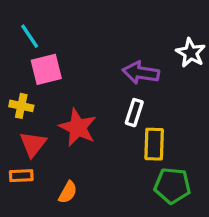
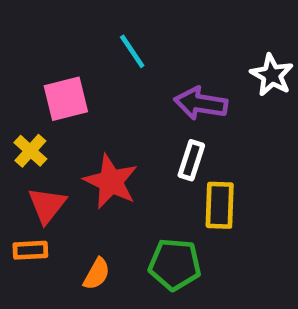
cyan line: (30, 36) -> (132, 51), moved
yellow cross: (21, 106) -> (30, 151), turned 30
green pentagon: (172, 186) -> (175, 264), moved

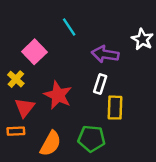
pink square: (66, 99) -> (34, 52), turned -30
orange semicircle: (97, 274) -> (51, 144), size x1.5

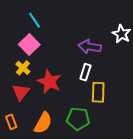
cyan line: (69, 27) -> (35, 20), moved
yellow cross: (16, 79) -> (23, 68), moved
orange rectangle: (16, 131) -> (11, 122), moved, turned 72

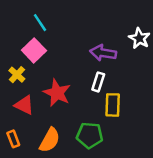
yellow cross: (23, 68) -> (17, 75), moved
red triangle: (21, 92) -> (24, 105), turned -42

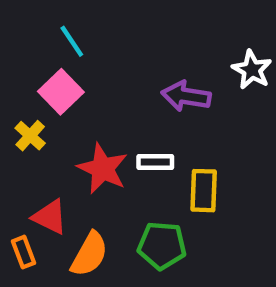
white rectangle: (98, 82) -> (155, 162), moved, turned 72
red triangle: (24, 105) -> (50, 217), moved

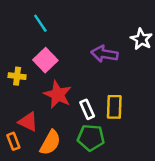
pink square: (61, 92) -> (45, 60), moved
yellow cross: (30, 136) -> (17, 76), turned -35
white rectangle: (155, 162) -> (87, 109), moved, turned 66

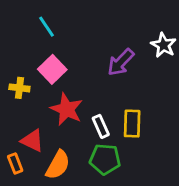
purple arrow: (104, 54) -> (121, 62), turned -55

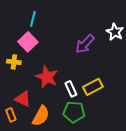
cyan line: (47, 27) -> (33, 19), turned 49
pink square: (52, 69) -> (28, 42), moved
yellow rectangle: (132, 124) -> (93, 87), turned 60

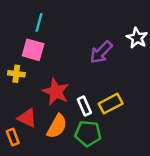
pink square: (28, 42) -> (33, 50), turned -30
orange semicircle: (41, 116) -> (57, 126), moved

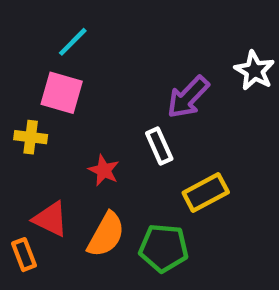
cyan line: (39, 22) -> (73, 42), turned 30
red star: (56, 92) -> (104, 170), size x0.6
white rectangle: (84, 106) -> (159, 146), moved

